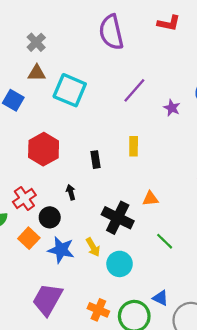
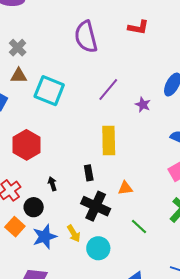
yellow rectangle: (134, 146) -> (109, 141), size x1.6
black rectangle: (96, 160) -> (89, 173), moved
blue star: (61, 250) -> (45, 237), turned -30

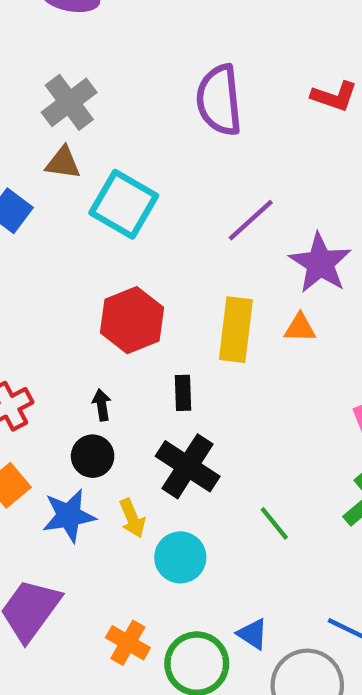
gray cross: (18, 48) -> (69, 102), size x1.4
purple star: (143, 105) -> (320, 263), size x1.8
red hexagon: (27, 145) -> (132, 320), moved
orange triangle: (125, 188) -> (300, 328), moved
black circle: (34, 207) -> (93, 456), moved

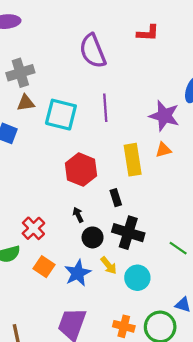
gray cross: (69, 102) -> (20, 73), turned 36
purple line: (251, 220) -> (105, 108), moved, turned -36
black circle: (93, 456) -> (93, 237), moved

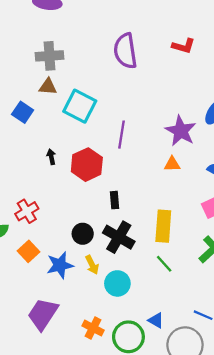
purple line: (105, 108) -> (122, 135), moved
yellow rectangle: (133, 160) -> (163, 226), moved
black arrow: (78, 215) -> (51, 157), moved

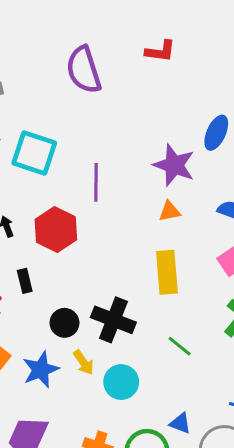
black rectangle: (115, 200) -> (25, 281), moved
yellow rectangle: (163, 226) -> (167, 272), moved

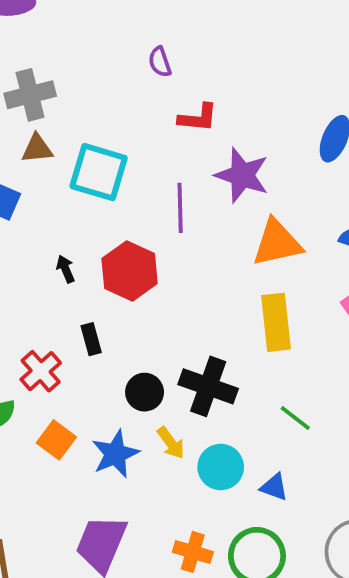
red L-shape: (160, 51) -> (198, 118), moved
purple semicircle: (84, 70) -> (160, 62), size x0.5
purple star: (174, 165) -> (242, 175), moved
orange triangle: (170, 211) -> (277, 243), size x1.8
blue triangle: (180, 423) -> (274, 487), moved

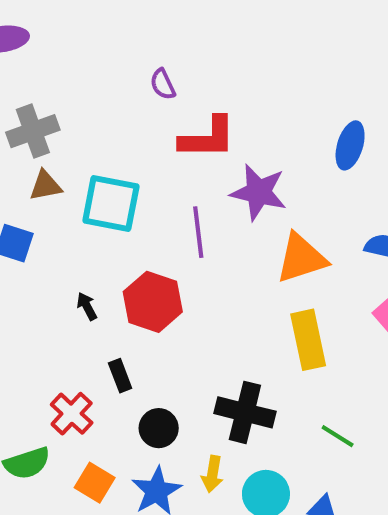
red L-shape: (198, 118) -> (208, 138), size x1.4
black circle: (145, 392) -> (159, 428), moved
yellow arrow: (171, 443) -> (212, 474), turned 52

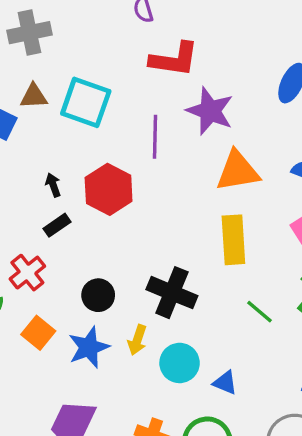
brown triangle: (46, 186) -> (34, 96), moved
black rectangle: (120, 376) -> (57, 225), moved, turned 68
green line: (338, 436) -> (259, 312), moved

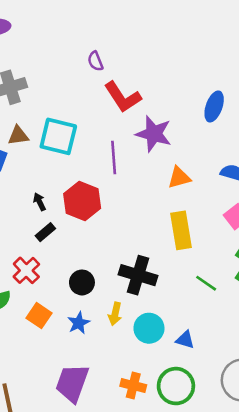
red L-shape: (174, 59) -> (123, 97), turned 54
orange triangle: (238, 171) -> (179, 178), size x0.7
blue star: (89, 347) -> (79, 323), size x0.7

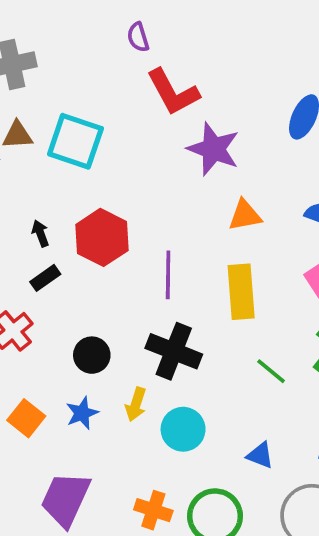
purple line: (114, 157) -> (168, 275), moved
orange square: (39, 316) -> (26, 418), moved
blue triangle: (185, 340) -> (260, 455), moved

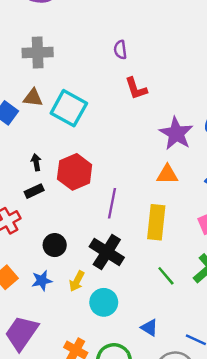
red L-shape: (173, 92) -> (136, 88), size x0.7
purple star: (213, 149) -> (176, 133), moved

